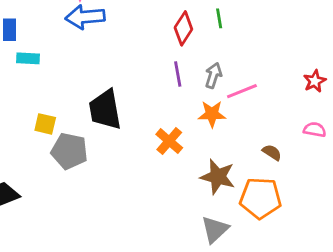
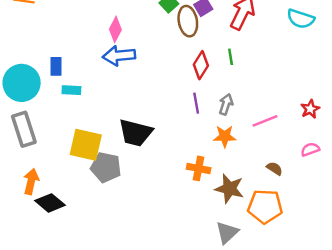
pink line: (242, 91) -> (265, 121), moved
black trapezoid: (105, 110) -> (136, 133), turned -66
yellow square: (45, 124) -> (86, 145), size x1.8
pink semicircle: (315, 130) -> (310, 149), turned -30
orange cross: (169, 141) -> (199, 168), moved, turned -30

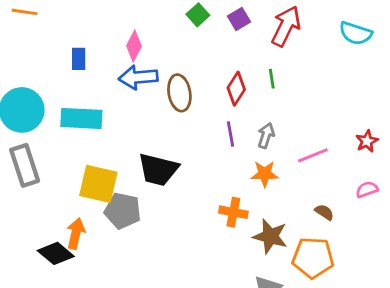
brown ellipse: (188, 21) -> (179, 93), moved
blue rectangle: (56, 66) -> (79, 59), moved
cyan rectangle: (71, 90) -> (81, 118), size x1.8
orange arrow: (31, 182) -> (76, 234), moved

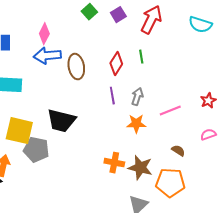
orange cross: (233, 212) -> (114, 163), moved

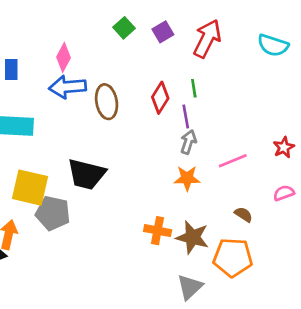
purple line: (112, 96) -> (186, 116), moved

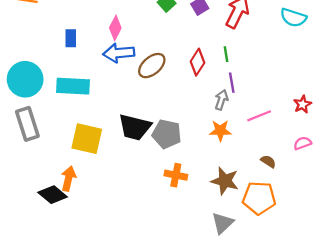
brown ellipse: (107, 102) -> (152, 66), turned 60
purple line: (186, 116) -> (232, 83), moved
gray pentagon: (53, 213) -> (167, 134), moved
orange cross: (158, 231) -> (176, 175), moved

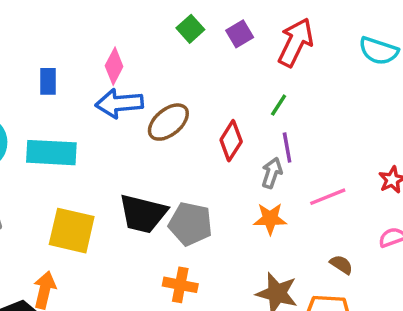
green line: (226, 54) -> (279, 105), turned 42
red diamond: (197, 62) -> (231, 141), moved
orange cross: (176, 175) -> (180, 285), moved

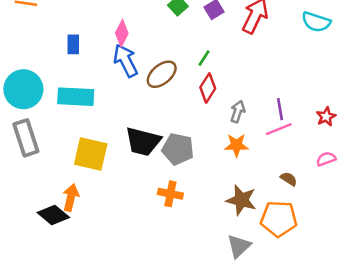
blue arrow: (119, 103) -> (126, 61), turned 68
green line: (279, 105) -> (204, 58), moved
purple line: (287, 147) -> (280, 109), moved

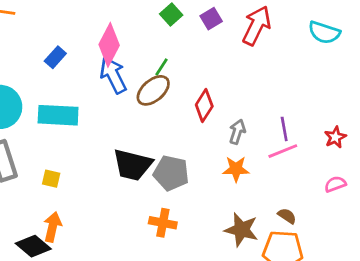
pink diamond: (122, 33) -> (109, 45), size x1.4
blue rectangle: (73, 44) -> (55, 57), turned 42
green line: (204, 58) -> (161, 67), moved
yellow square: (91, 154) -> (51, 179), moved, size x0.5
brown semicircle: (289, 179) -> (287, 216), moved

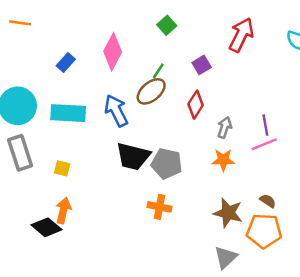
purple square: (211, 19) -> (202, 65), moved
blue arrow: (113, 75) -> (116, 111), moved

